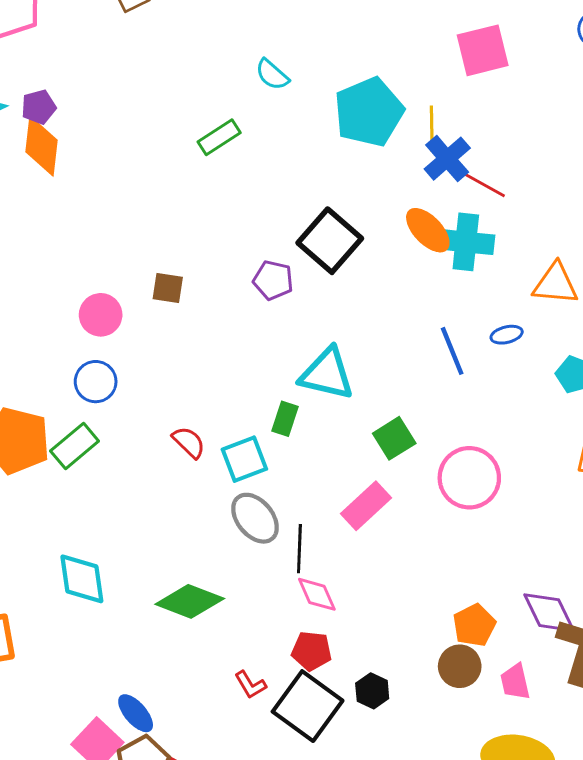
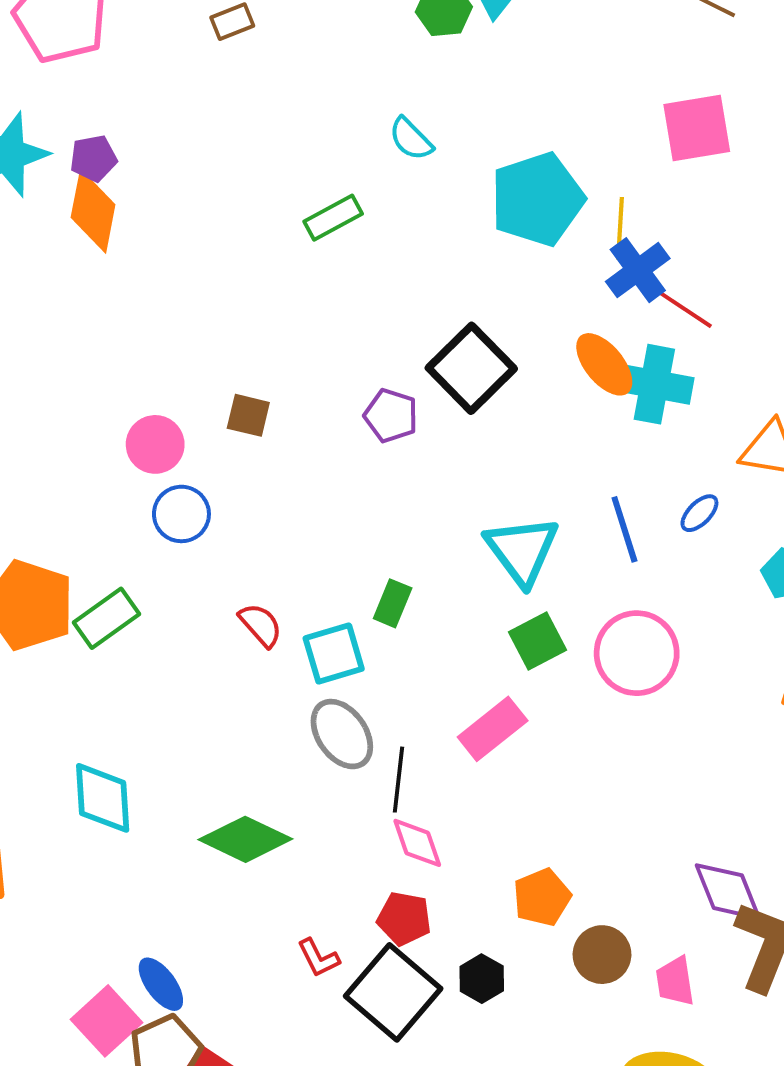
blue ellipse: (507, 335) -> (699, 513), turned -36
cyan triangle: (327, 374) -> (522, 550), moved, turned 36
blue circle: (96, 382) -> (181, 514), moved
pink circle: (469, 478) -> (637, 653), moved
orange pentagon: (474, 625) -> (542, 897), moved

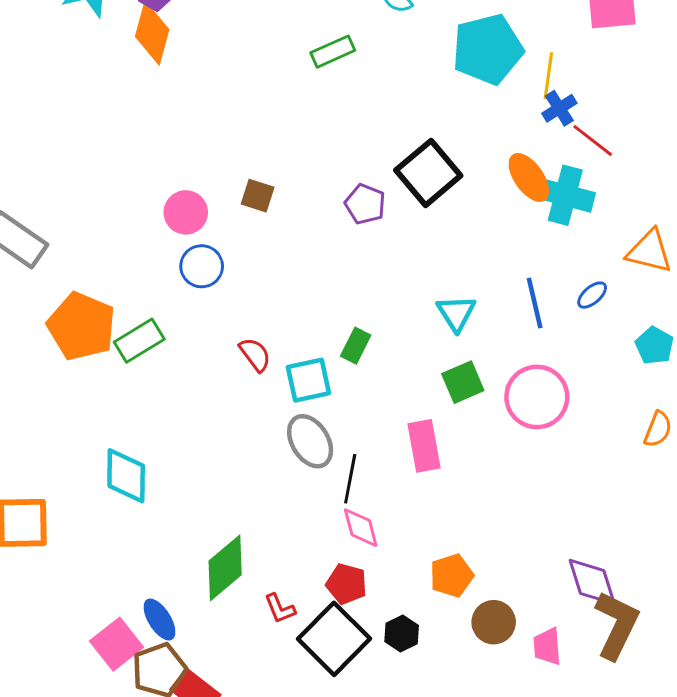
blue cross: (638, 270) -> (559, 108), size x0.7
cyan triangle: (522, 550) -> (456, 313), size x0.7
pink rectangle: (493, 729) -> (424, 446), turned -66
green diamond: (245, 839) -> (225, 568), moved, turned -70

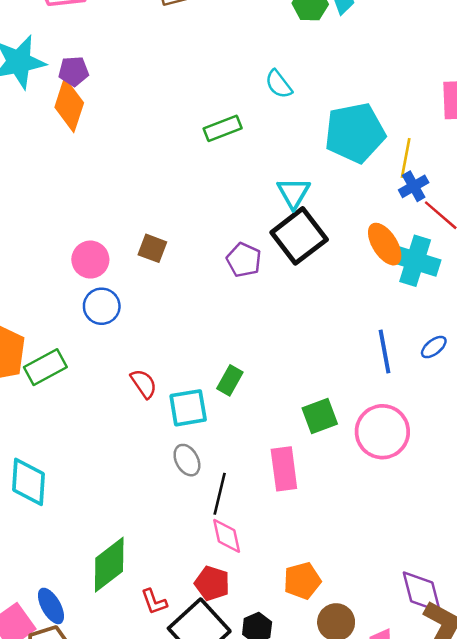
cyan triangle: (456, 313) -> (294, 193), moved
gray ellipse: (310, 441) -> (187, 460), size x0.7

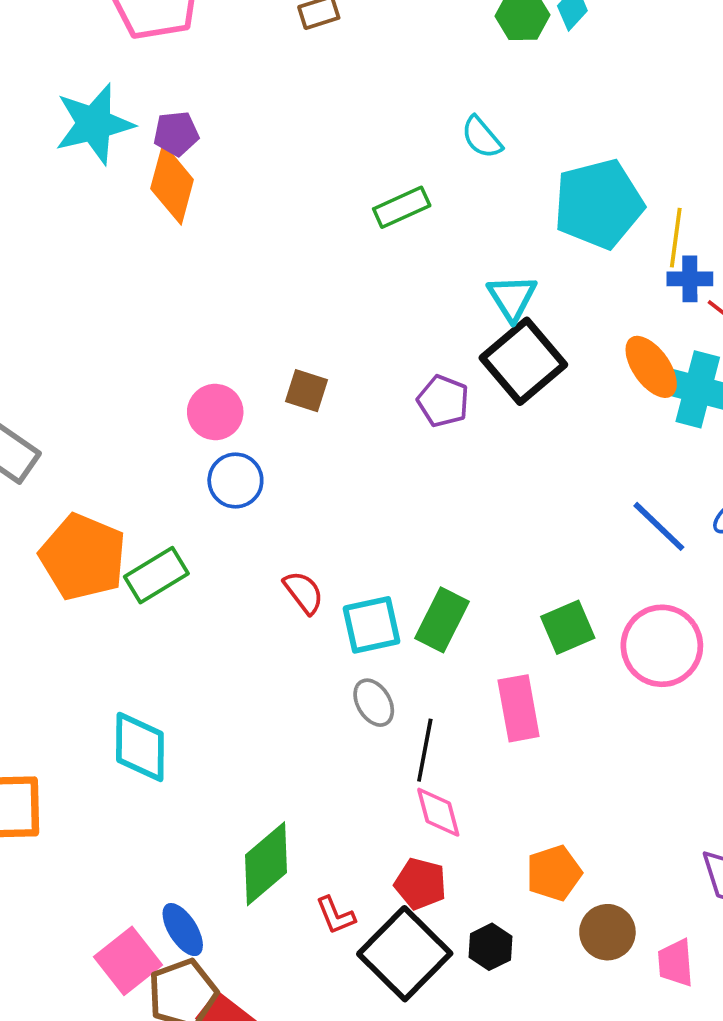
blue cross: (414, 186) -> (690, 279), turned 32
blue line: (384, 351) -> (659, 526), turned -33
green rectangle: (230, 380) -> (442, 620), moved, size x1.4

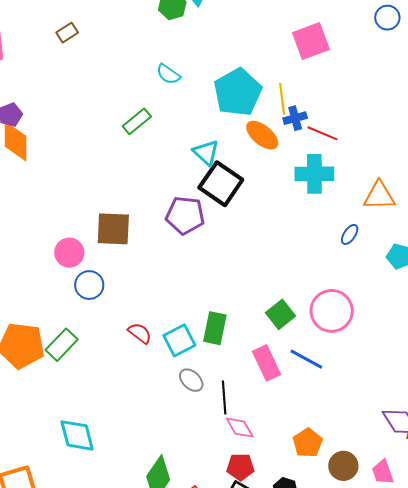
orange ellipse: (651, 367) -> (262, 135), moved
brown square: (306, 391) -> (113, 229), size x1.6
purple pentagon: (443, 401) -> (185, 215), size x1.4
blue line: (659, 526) -> (306, 359), moved

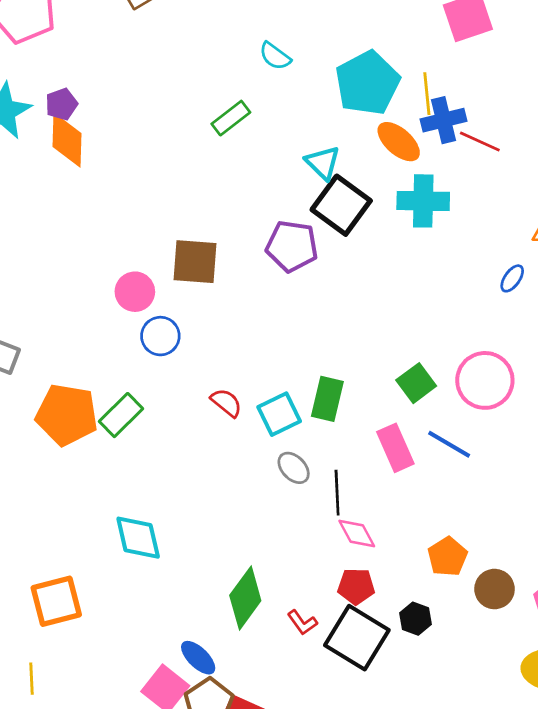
blue cross: (295, 118) -> (443, 120), size x1.4
cyan cross: (314, 174) -> (423, 201), moved

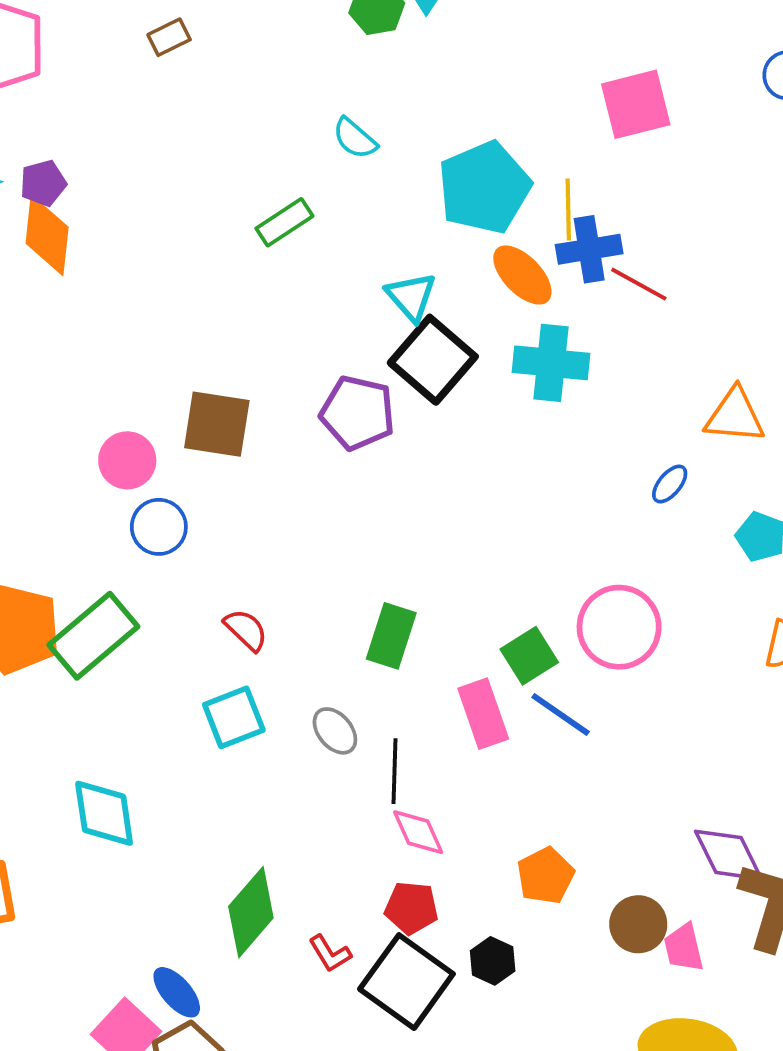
green square: (416, 383) -> (529, 656), moved
cyan square: (279, 414) -> (234, 717), moved
green rectangle: (121, 415) -> (93, 636), size x1.4
brown circle: (495, 589) -> (638, 924), moved

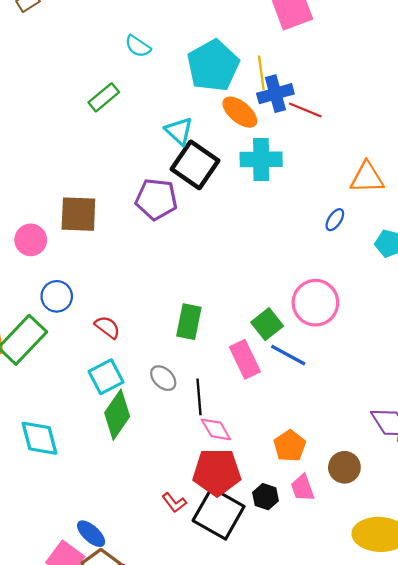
blue circle: (159, 527) -> (57, 296), moved
red pentagon: (411, 908) -> (217, 472), size x1.6
green diamond: (251, 912) -> (117, 415), moved
pink trapezoid: (684, 948) -> (303, 488), moved

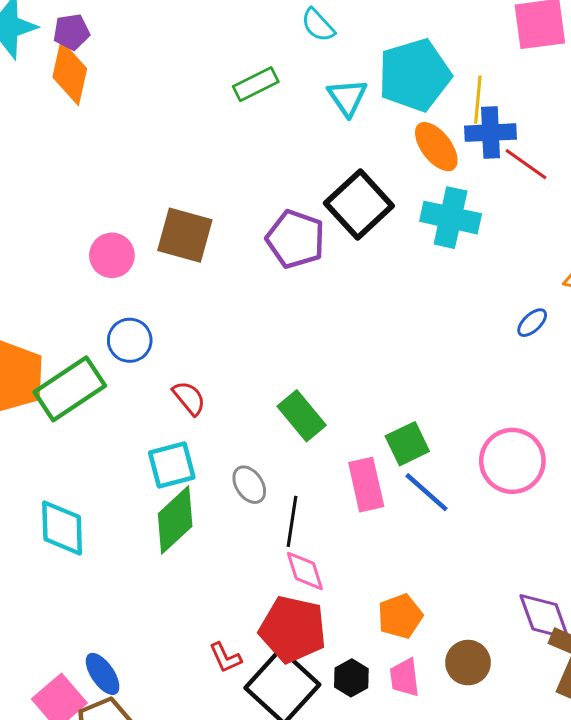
cyan triangle: (179, 131) -> (347, 97), moved
pink circle: (315, 303) -> (512, 461), moved
green rectangle: (189, 322) -> (302, 416), turned -64

